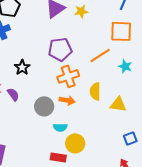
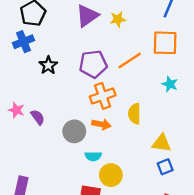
orange line: (100, 55) -> (130, 61), moved
black star: (22, 67) -> (48, 65), moved
yellow triangle: (118, 104) -> (162, 143), moved
blue square: (130, 138) -> (165, 167), moved

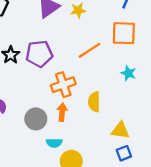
purple pentagon: (93, 64) -> (39, 54), moved
orange arrow: (101, 124) -> (62, 112), turned -96

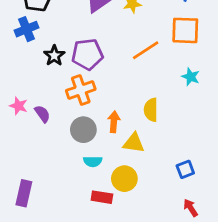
orange cross: (63, 85) -> (81, 90), moved
yellow triangle: (120, 130) -> (134, 143), moved
cyan semicircle: (54, 143) -> (93, 161), moved

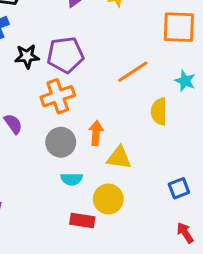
orange line: (146, 50) -> (133, 72), moved
black star: (54, 56) -> (27, 56), turned 30
yellow semicircle: (151, 110) -> (159, 112), moved

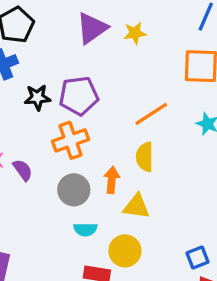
yellow semicircle: (159, 112) -> (145, 157), moved
blue square: (179, 188) -> (198, 257), moved

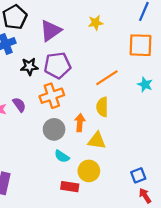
purple triangle: (92, 28) -> (51, 31), moved
purple semicircle: (23, 170) -> (19, 105), moved
cyan semicircle: (85, 229) -> (62, 156), turned 32

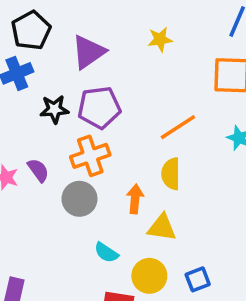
gray circle: (54, 129) -> (79, 199), moved
blue square: (138, 175) -> (198, 279), moved

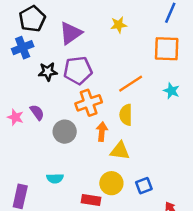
orange cross: (90, 156) -> (89, 103), moved
cyan semicircle: (106, 253) -> (55, 178), moved, turned -35

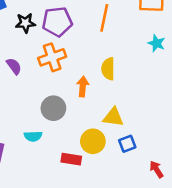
orange line: (131, 84) -> (104, 18), moved, turned -45
orange cross: (89, 103) -> (52, 57), moved
gray circle: (65, 132) -> (53, 108), moved
yellow triangle: (120, 151) -> (113, 117), moved

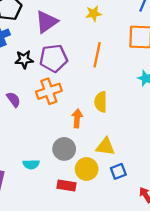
gray circle: (53, 108) -> (64, 149), moved

